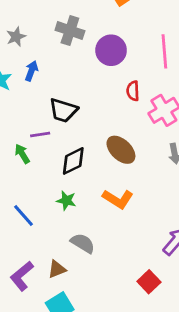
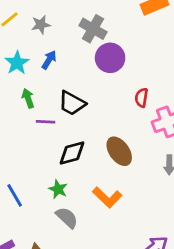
purple circle: (111, 50) -> (110, 58), moved
green arrow: (22, 154) -> (28, 98), moved
gray semicircle: (83, 243) -> (67, 218), moved

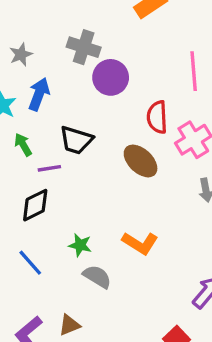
blue arrow: (49, 60) -> (39, 94), size x1.4
red semicircle: (141, 98) -> (157, 117), size x1.4
brown ellipse: (119, 151) -> (141, 161), moved
black diamond: (72, 153) -> (35, 205), moved

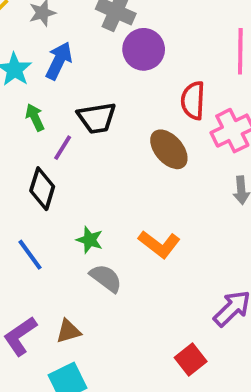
black trapezoid: (76, 140) -> (97, 118), turned -32
purple line: (49, 168) -> (63, 148), turned -55
black diamond: (35, 205) -> (42, 189), turned -52

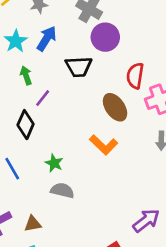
black trapezoid: (97, 118) -> (79, 67), moved
orange L-shape: (159, 244) -> (104, 145), moved
gray semicircle: (106, 278) -> (62, 190), turned -30

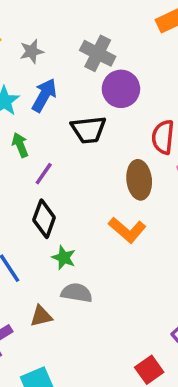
brown ellipse: (115, 107) -> (139, 180), turned 32
black diamond: (26, 125) -> (44, 219), moved
brown triangle: (33, 224) -> (41, 316), moved

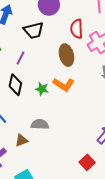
purple line: (44, 174) -> (21, 58), moved
green star: (64, 258) -> (42, 89), moved

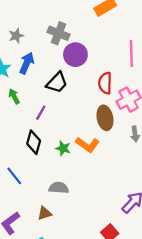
black trapezoid: (34, 30) -> (57, 83), turned -35
brown ellipse: (66, 55) -> (105, 118), moved
brown triangle: (21, 140) -> (45, 213), moved

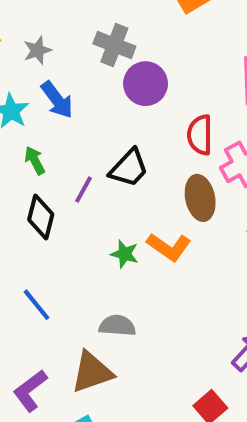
blue arrow: (27, 63) -> (57, 100), turned 120
black trapezoid: (57, 83) -> (129, 168), moved
black diamond: (34, 142) -> (41, 217), moved
brown triangle: (45, 213) -> (92, 372), size x1.6

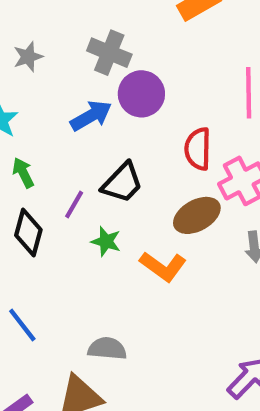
blue arrow: (57, 100) -> (91, 116), moved, turned -84
brown ellipse: (200, 198) -> (197, 215), turned 72
green star: (125, 254) -> (106, 241), moved

